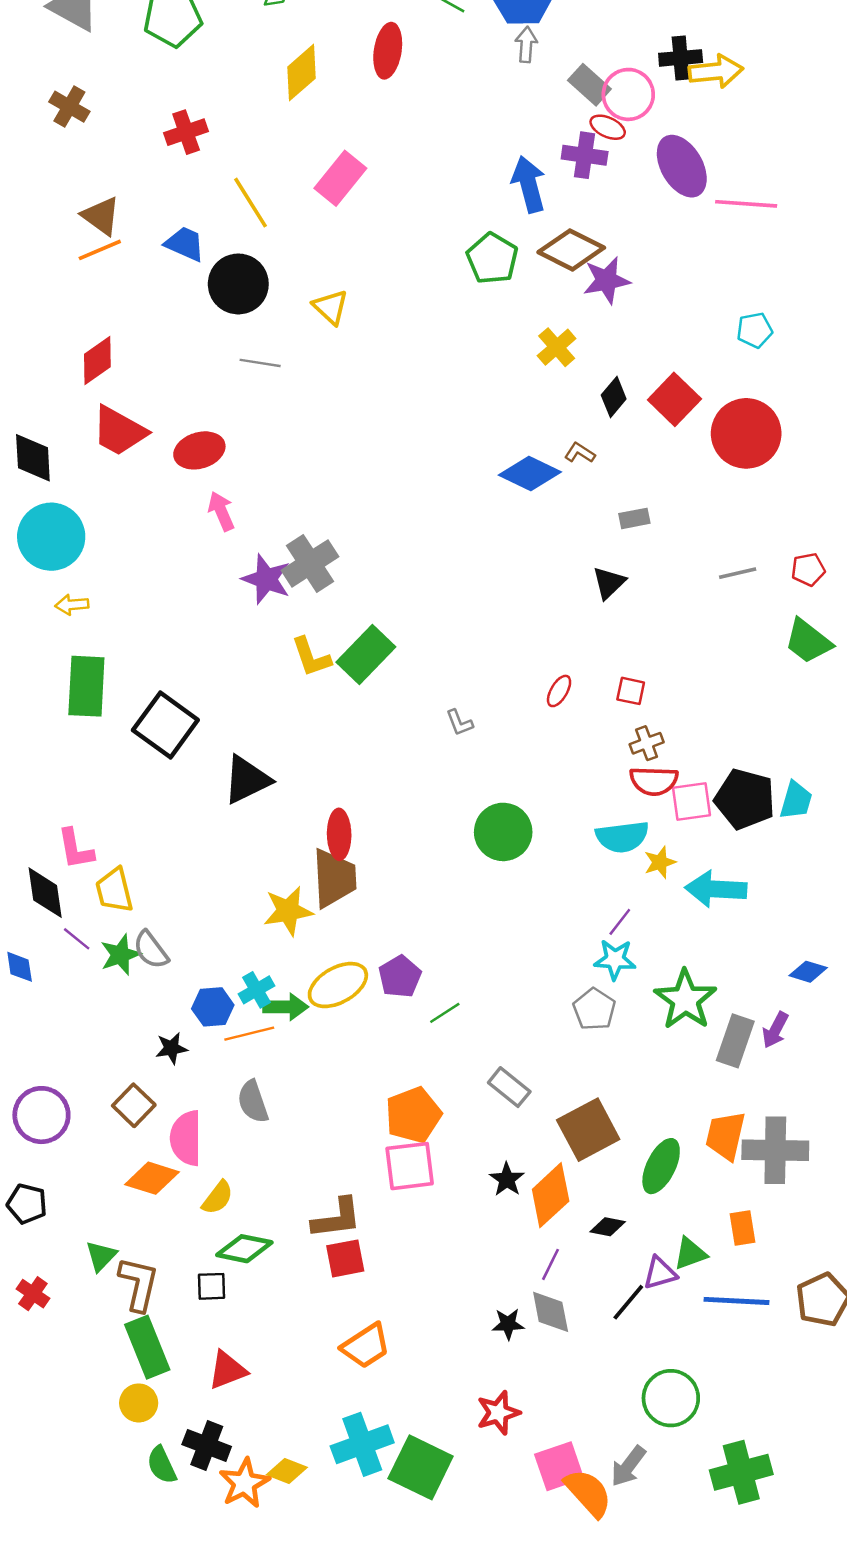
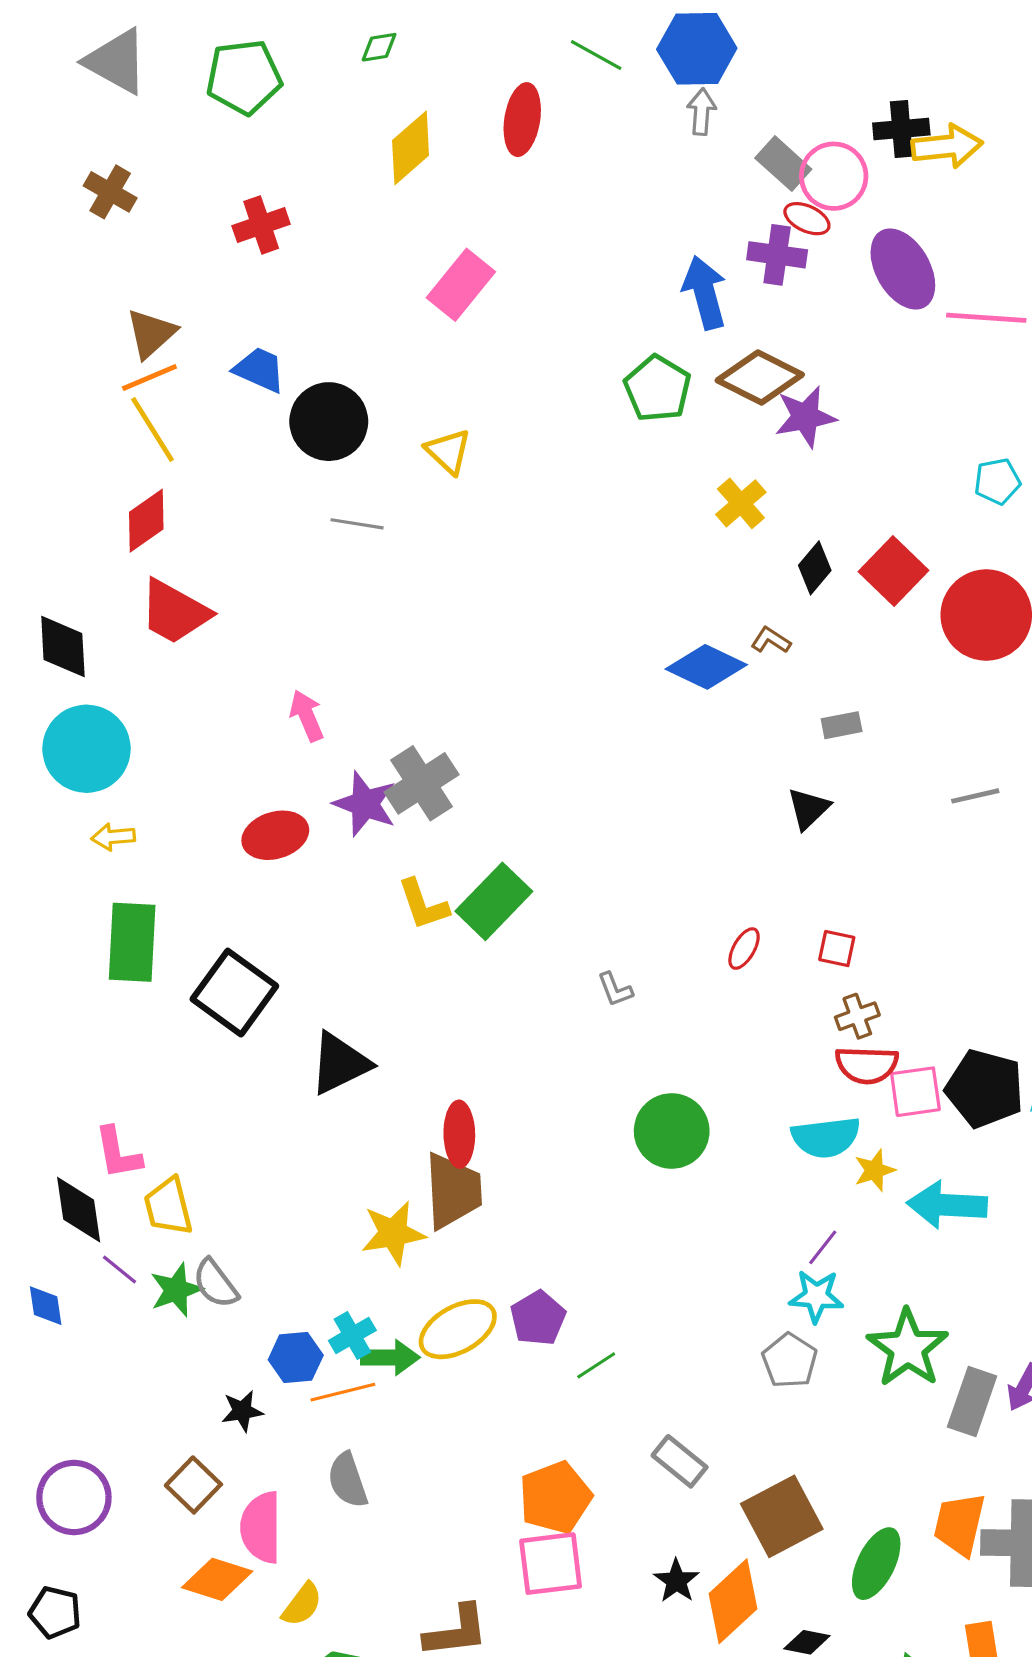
yellow line: (250, 203) -> (153, 429), moved
brown triangle: (101, 216) -> (151, 333), turned 42
red ellipse: (199, 450) -> (275, 835), moved

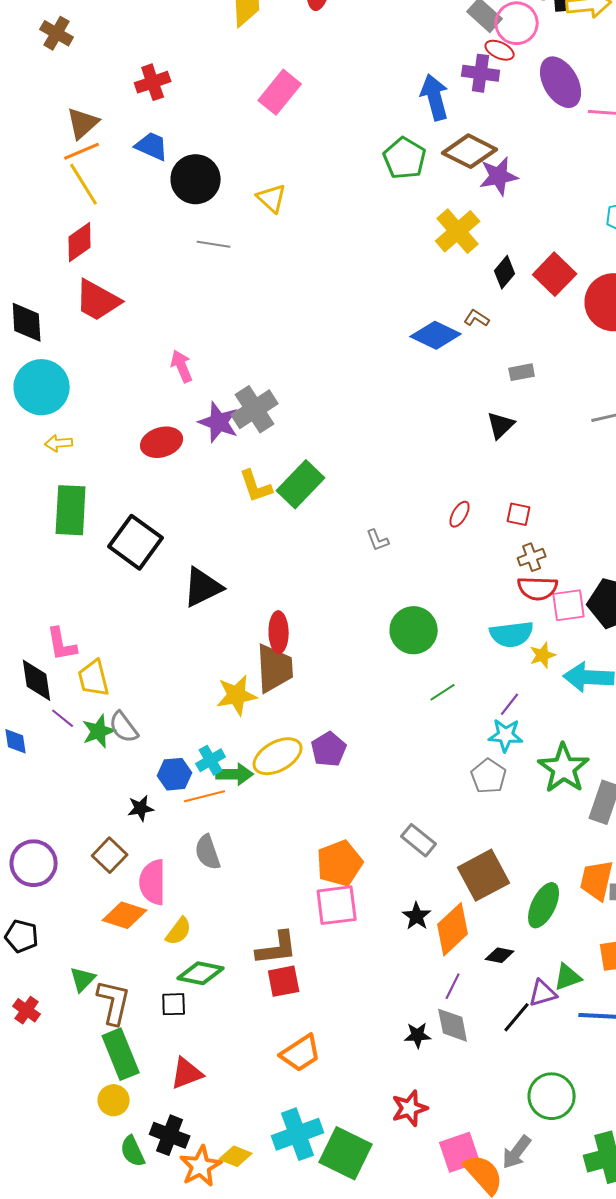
red cross: (261, 225) -> (153, 82), moved
yellow cross: (741, 503) -> (458, 231), size x1.4
green line: (596, 1365) -> (443, 692), moved

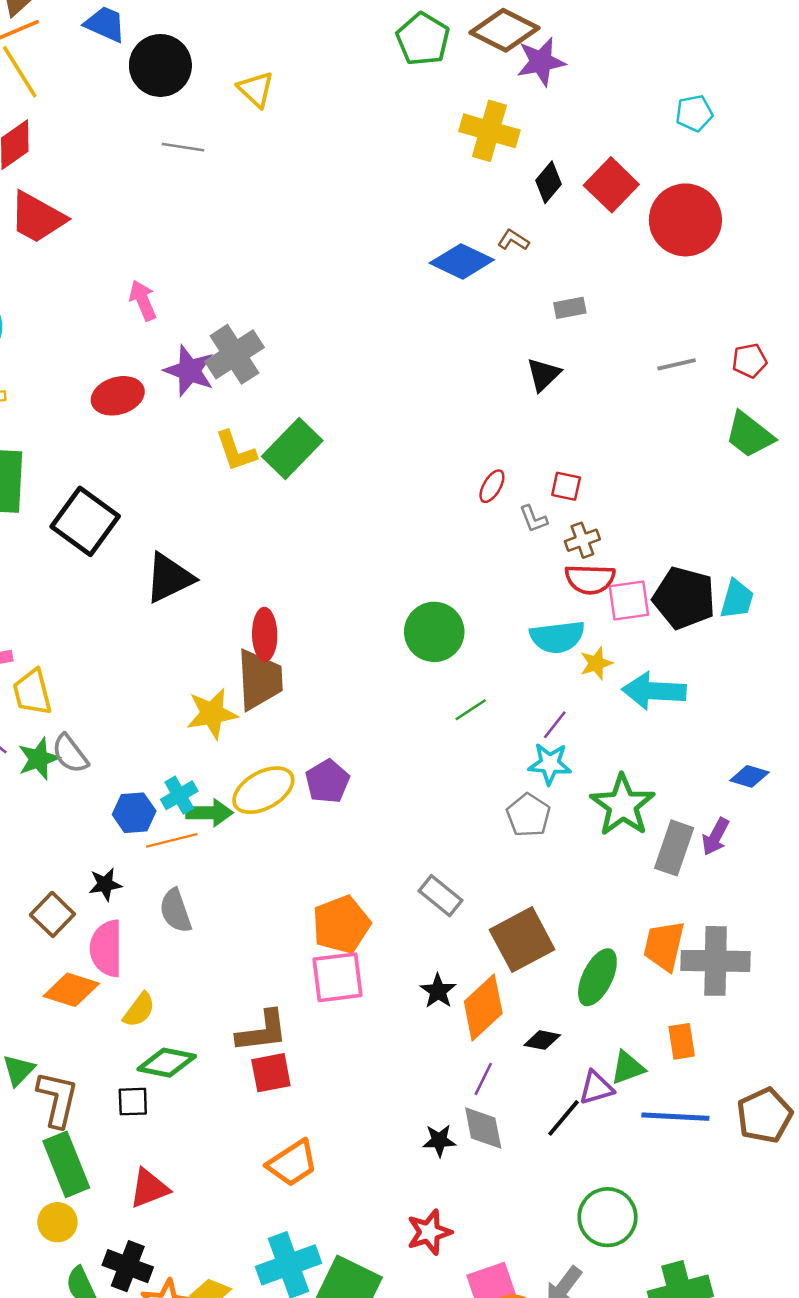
yellow cross: (458, 231) -> (489, 131), turned -33
gray L-shape: (378, 540) -> (533, 519), moved
black star: (141, 808) -> (105, 884), moved

